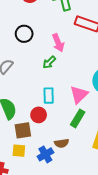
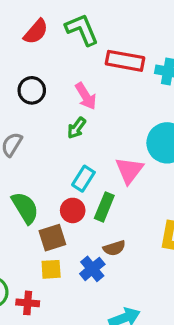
cyan rectangle: (49, 96) -> (83, 179), turned 42
green rectangle: (78, 118) -> (104, 207), moved

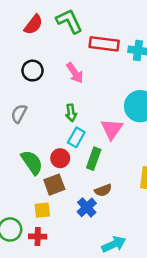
green arrow: (77, 128) -> (71, 113), moved, turned -42
red circle: (73, 210) -> (60, 158), moved
yellow square: (51, 269) -> (42, 210), moved

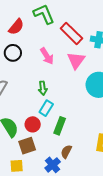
red semicircle: (33, 25) -> (16, 27), moved
red rectangle: (104, 44) -> (71, 33), turned 35
pink triangle: (112, 129) -> (76, 60), moved
brown semicircle: (103, 190) -> (66, 152), turned 136

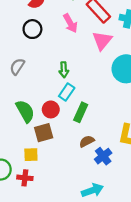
pink arrow: (47, 56) -> (70, 23), moved
brown semicircle: (66, 152) -> (87, 141), turned 32
blue cross: (53, 165) -> (103, 156), moved

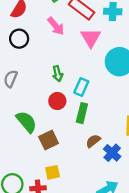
cyan rectangle: (67, 92) -> (81, 87), moved
red circle: (51, 109) -> (57, 101), moved
yellow square: (31, 155) -> (53, 172), moved

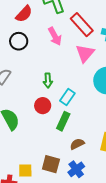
brown square: (49, 140) -> (51, 164), moved, turned 30
brown semicircle: (93, 141) -> (77, 144), moved
blue cross: (112, 153) -> (76, 169), moved

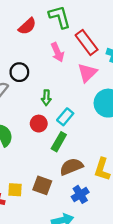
black circle: (19, 41) -> (19, 72), moved
brown semicircle: (77, 144) -> (71, 167), size x1.5
blue cross: (76, 169) -> (80, 194), moved

